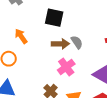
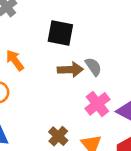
pink cross: (66, 67) -> (97, 104), moved

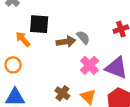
black square: (60, 33) -> (39, 24), moved

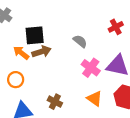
brown arrow: (66, 42) -> (42, 52), moved
brown cross: (62, 93) -> (55, 102), moved

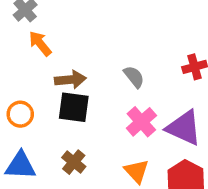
black square: (35, 35) -> (74, 107), moved
orange arrow: (21, 53) -> (40, 43), moved

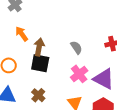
orange arrow: (40, 43) -> (22, 34), moved
brown arrow: (70, 80) -> (39, 47), turned -78

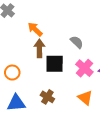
orange arrow: (22, 34) -> (35, 29), moved
black square: (40, 63) -> (55, 64), moved

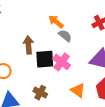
orange arrow: (35, 29) -> (56, 22), moved
pink cross: (84, 68) -> (62, 62), moved

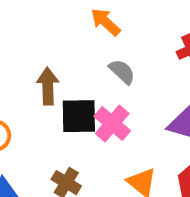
orange arrow: (56, 22) -> (106, 22), moved

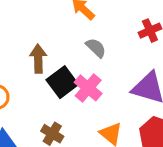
black square: (79, 116) -> (62, 82), turned -36

